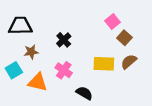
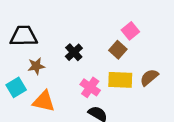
brown square: (124, 38) -> (118, 50), moved
pink cross: (64, 70) -> (90, 87), moved

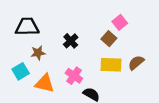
pink cross: (90, 87) -> (74, 76), moved

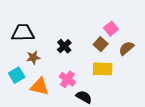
brown semicircle: (136, 63) -> (126, 48), moved

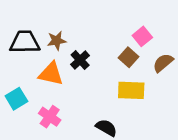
brown star: (33, 58) -> (57, 41), moved
pink cross: (67, 79) -> (50, 117), moved
orange triangle: (39, 87) -> (51, 74), moved

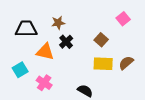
pink square: (142, 36) -> (123, 19), moved
brown star: (57, 41) -> (58, 23), moved
brown semicircle: (163, 63) -> (126, 63), moved

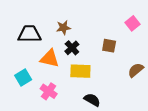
brown square: (101, 40) -> (109, 46), turned -32
yellow rectangle: (103, 64) -> (80, 71), moved

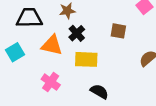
cyan square: (23, 78) -> (15, 52), moved

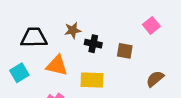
black cross: (77, 33) -> (93, 44), moved, turned -35

